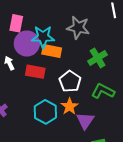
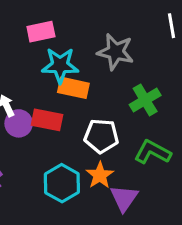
pink rectangle: (16, 23) -> (41, 32), moved, turned 66
purple circle: (27, 44) -> (19, 123), moved, size x0.7
white pentagon: (70, 81) -> (101, 136), turned -30

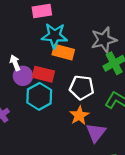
gray star: (116, 52) -> (104, 40), moved, turned -30
cyan hexagon: (62, 183) -> (39, 96), moved

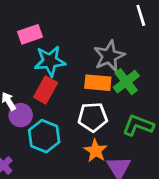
orange rectangle: (63, 52) -> (98, 83), moved
red rectangle: (43, 74) -> (46, 90), moved, turned -65

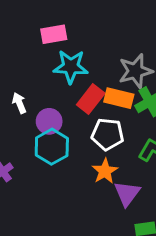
red rectangle: (46, 90) -> (91, 99), moved
purple circle: (21, 115) -> (49, 121), moved

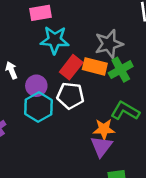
white pentagon: (107, 134) -> (70, 96), moved
orange star: (105, 171) -> (104, 129), moved, turned 30

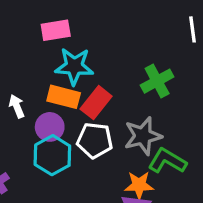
gray star: (109, 44) -> (143, 136), moved
orange rectangle: (95, 66) -> (64, 97), moved
green cross: (121, 70) -> (157, 81), moved

